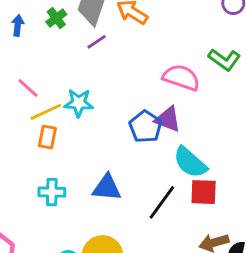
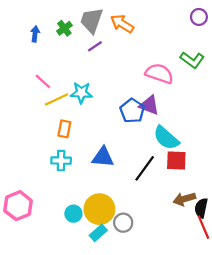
orange rectangle: (47, 137) -> (64, 129), moved

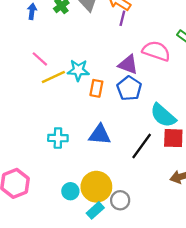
purple line: (95, 46) -> (122, 18), moved, turned -42
purple triangle: (149, 105) -> (128, 65), moved
orange rectangle: (64, 129) -> (96, 88), moved

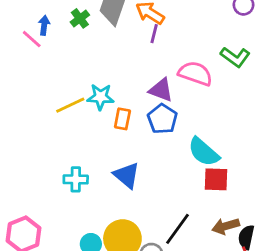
pink line: (40, 59) -> (32, 39), moved
blue triangle: (100, 135) -> (127, 175), turned 35
black line: (142, 146) -> (177, 229), moved

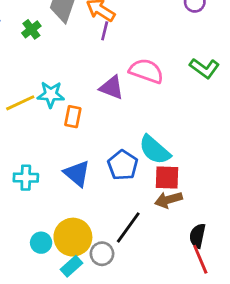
green cross: (80, 18) -> (31, 29), moved
green L-shape: (235, 57) -> (204, 68), moved
blue pentagon: (162, 119) -> (123, 165), moved
brown arrow: (226, 226) -> (168, 200), moved

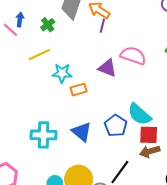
yellow line: (20, 103) -> (39, 55), moved
orange rectangle: (73, 117) -> (79, 90), turned 63
cyan cross: (26, 178) -> (44, 135), size x1.4

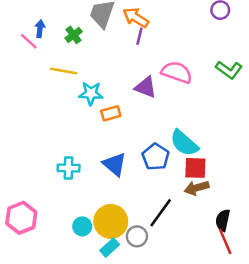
yellow line: (39, 55) -> (64, 71), turned 35
cyan cross: (44, 135) -> (69, 168), size x0.7

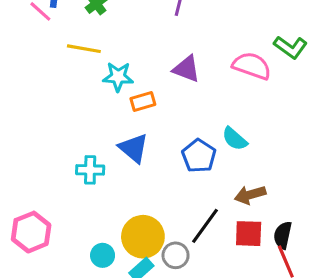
pink semicircle: (177, 72) -> (252, 66), moved
cyan semicircle: (184, 143) -> (235, 139), size x0.7
blue triangle: (115, 164) -> (134, 148), moved
red square: (195, 168) -> (249, 234), moved
cyan circle: (82, 226) -> (103, 255), moved

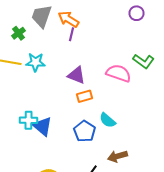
cyan star: (118, 77) -> (36, 62), moved
orange rectangle: (143, 102) -> (84, 96), moved
cyan cross: (90, 170) -> (28, 120), moved

